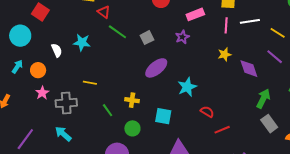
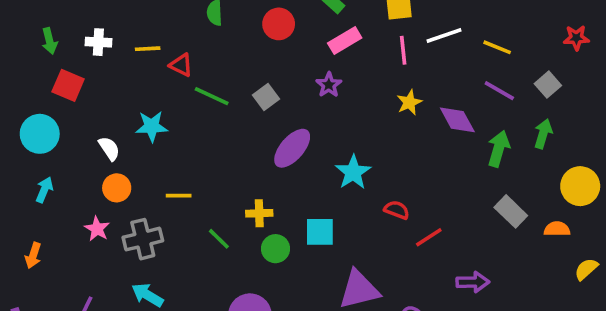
orange circle: (38, 70) -> (117, 188), moved
green arrow: (263, 99) -> (499, 149), moved
green circle: (132, 128) -> (276, 249), moved

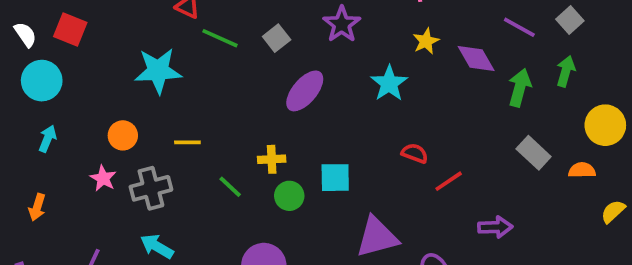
purple star: (329, 85) -> (342, 24), size x1.4
cyan star: (152, 126) -> (158, 71), size x1.4
white semicircle: (109, 148) -> (25, 34), moved
cyan star: (353, 172) -> (389, 83), moved

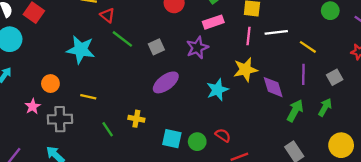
purple line: (519, 27) -> (303, 74), turned 48
yellow star: (426, 41) -> (245, 70), size x1.5
green circle: (289, 196) -> (197, 142), moved

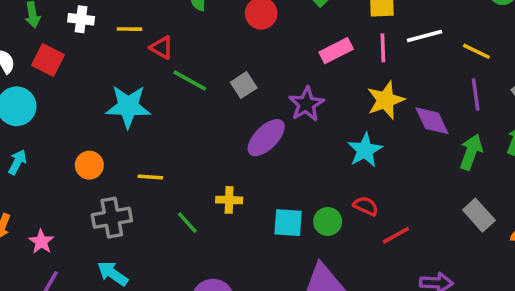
pink rectangle: (213, 22) -> (336, 51), moved
purple star: (197, 48) -> (306, 104), moved
cyan star: (217, 90) -> (365, 150), moved
pink star: (33, 106) -> (41, 242), moved

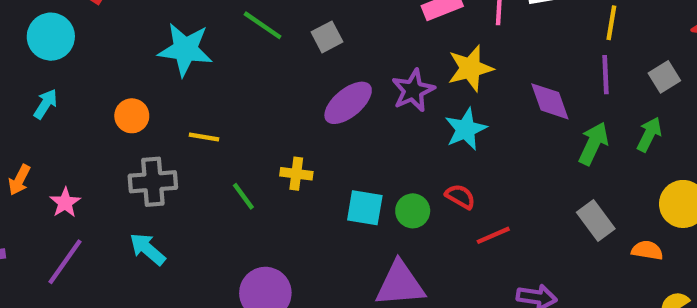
yellow line: (476, 51) -> (611, 23), turned 68
yellow star: (386, 100) -> (470, 68), moved
purple star: (306, 104) -> (413, 90), moved

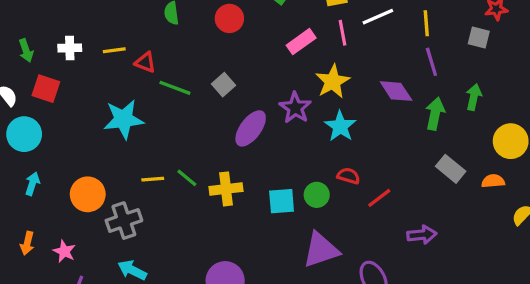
gray square: (664, 77) -> (479, 37), moved, turned -30
orange circle: (132, 116) -> (88, 194), moved, size x1.4
yellow cross: (296, 174) -> (226, 189), size x1.4
green line: (243, 196) -> (187, 178), moved

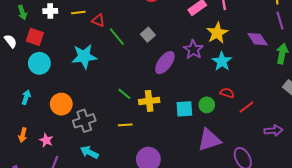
green line: (175, 88) -> (117, 37), turned 30
cyan circle: (24, 134) -> (39, 63), moved
yellow line: (153, 179) -> (125, 125), moved

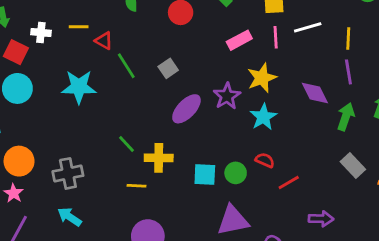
white cross: (50, 11) -> (41, 32), moved
orange circle: (61, 104) -> (19, 161), moved
yellow line: (125, 125) -> (136, 186), moved

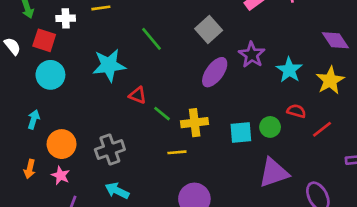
red triangle: (104, 41) -> (138, 95), moved
gray square: (168, 68) -> (209, 29), moved, size x1.4
yellow star: (262, 78) -> (330, 80), moved

